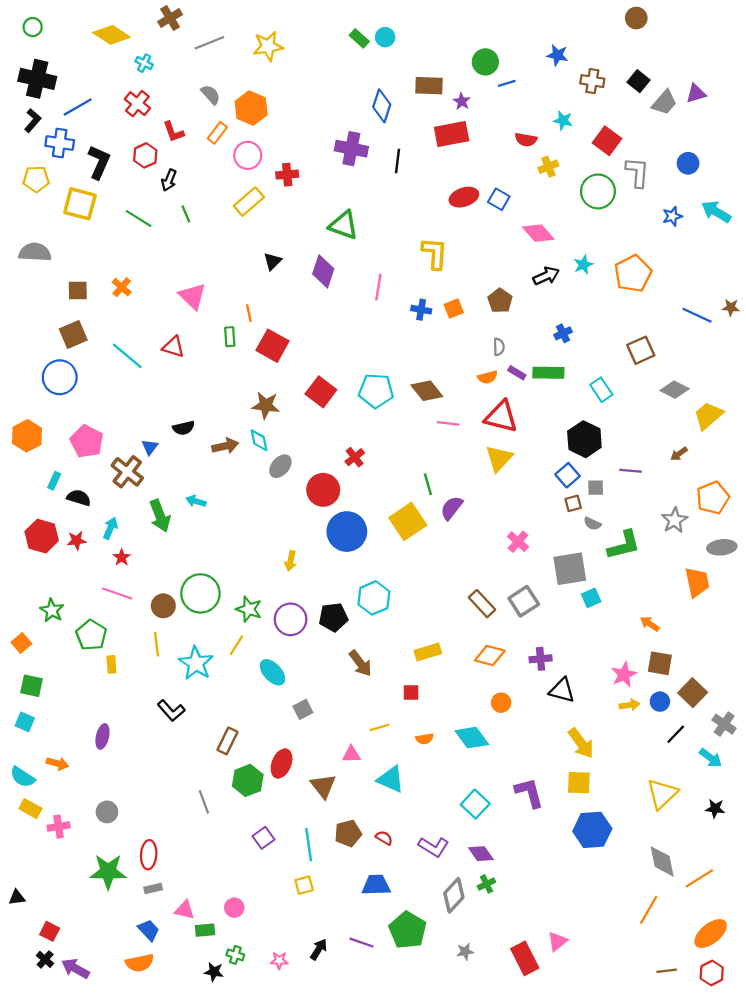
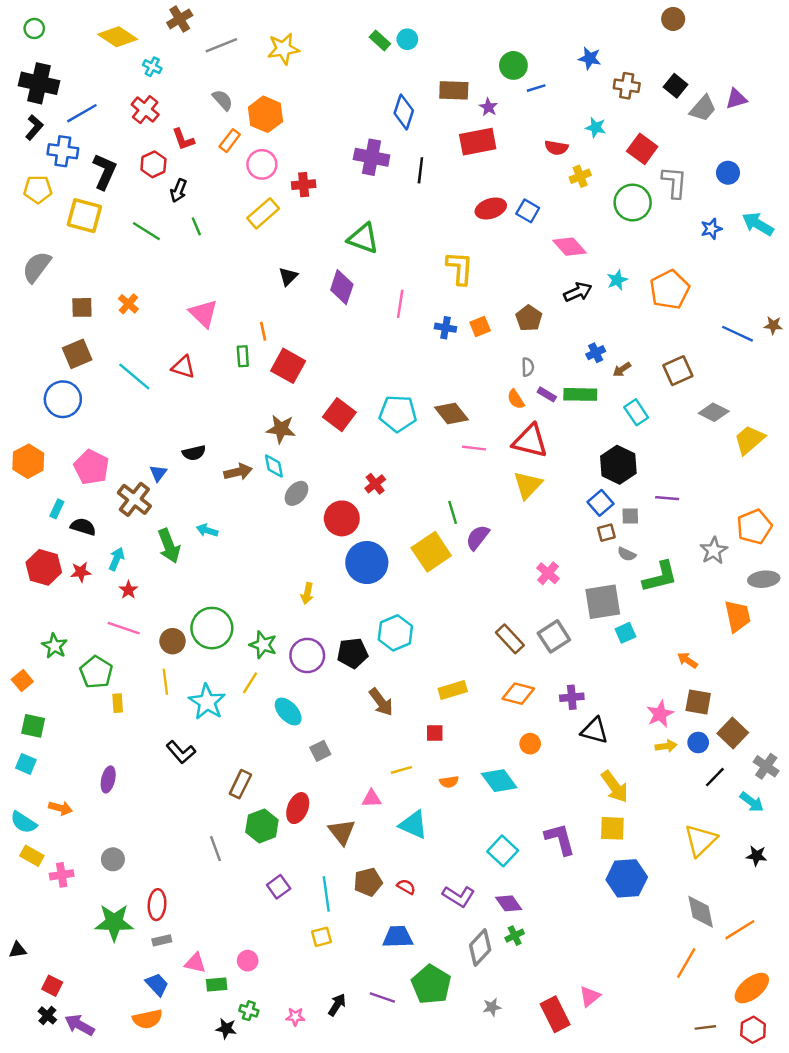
gray semicircle: (35, 252) -> (37, 267), turned -56
orange semicircle: (488, 377) -> (516, 399), turned 72
brown arrow: (679, 454) -> (622, 369), moved

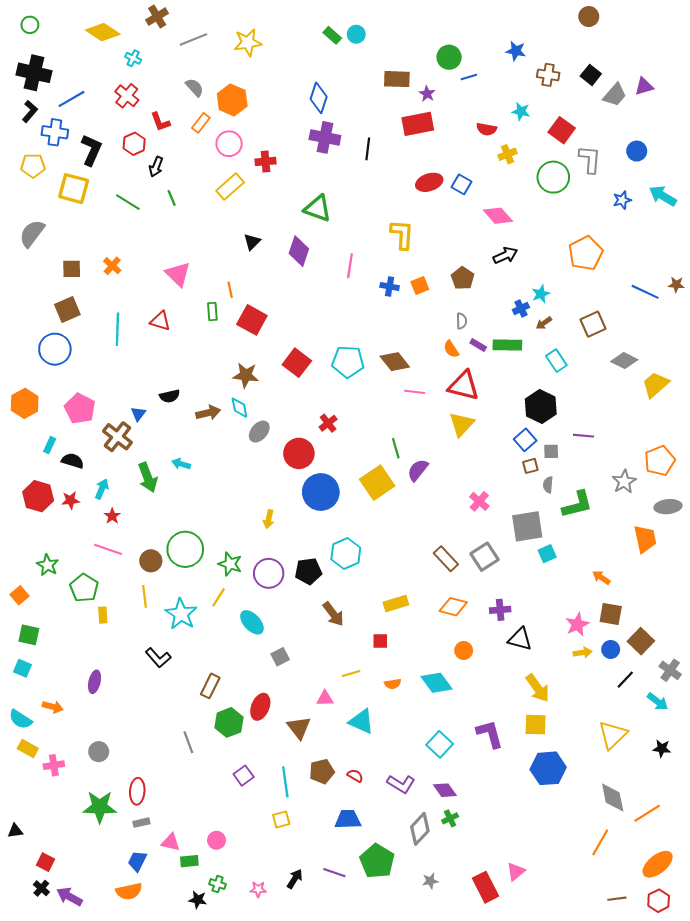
blue diamond: (404, 112) -> (319, 98), moved
cyan star: (617, 280) -> (541, 294), moved
cyan line: (134, 377) -> (117, 329), turned 52
gray semicircle: (627, 554) -> (548, 485), turned 70
blue trapezoid: (157, 984) -> (137, 861), turned -110

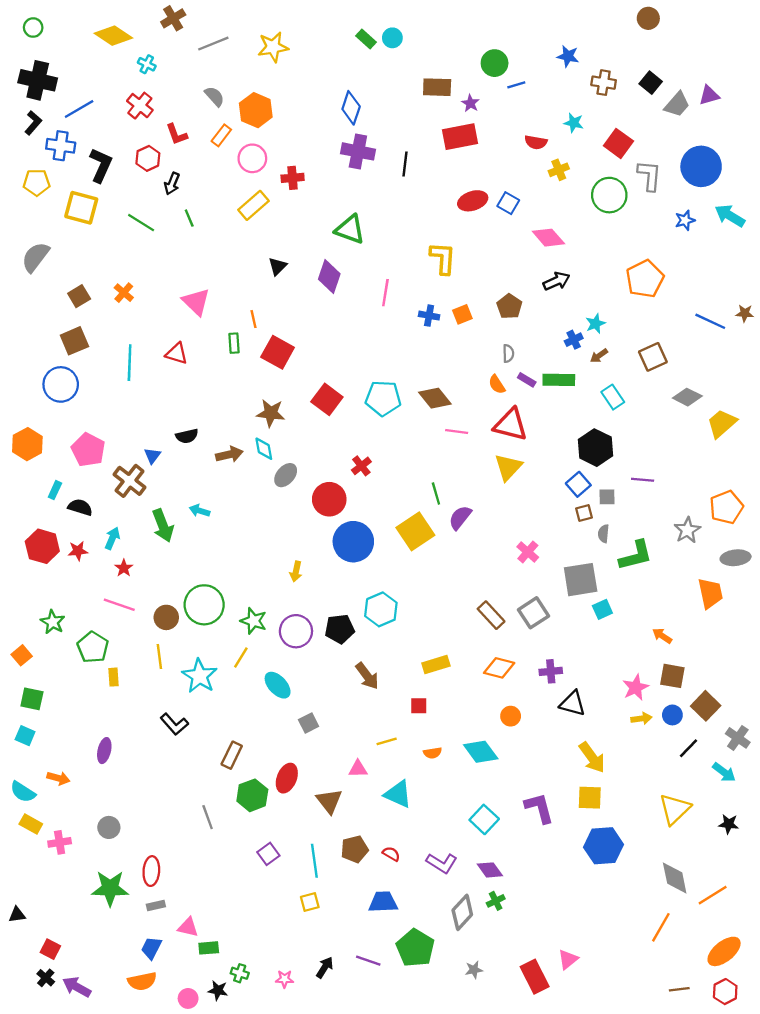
blue circle: (637, 151) -> (701, 166), size x1.8
brown square: (72, 269) -> (79, 296), turned -30
pink circle: (217, 840) -> (188, 998), moved

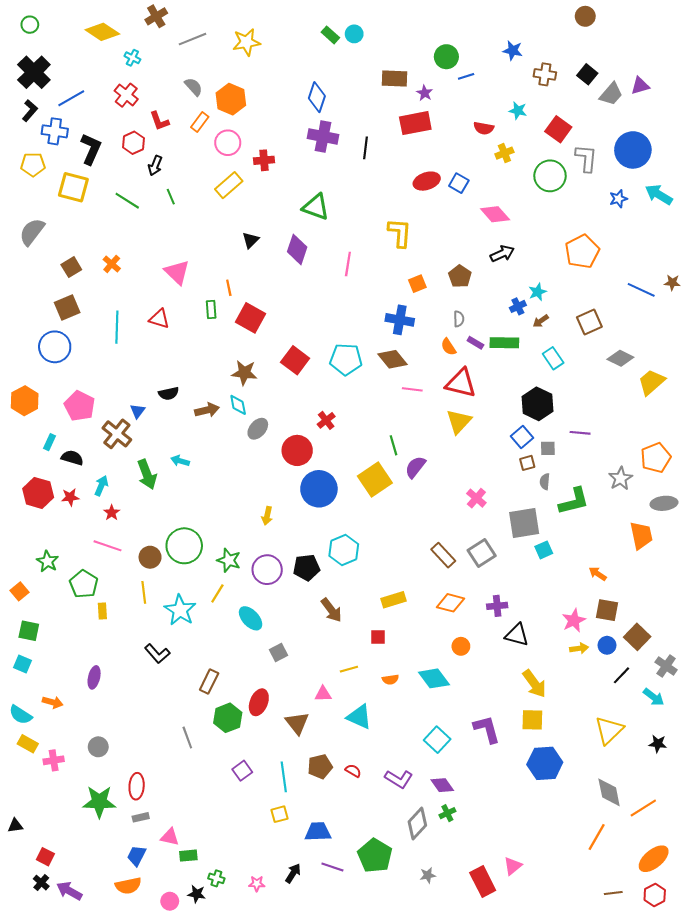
black cross: (38, 80) -> (34, 72), turned 32
blue cross: (429, 316) -> (400, 320), moved, size x1.5
blue trapezoid: (383, 902) -> (318, 832), moved

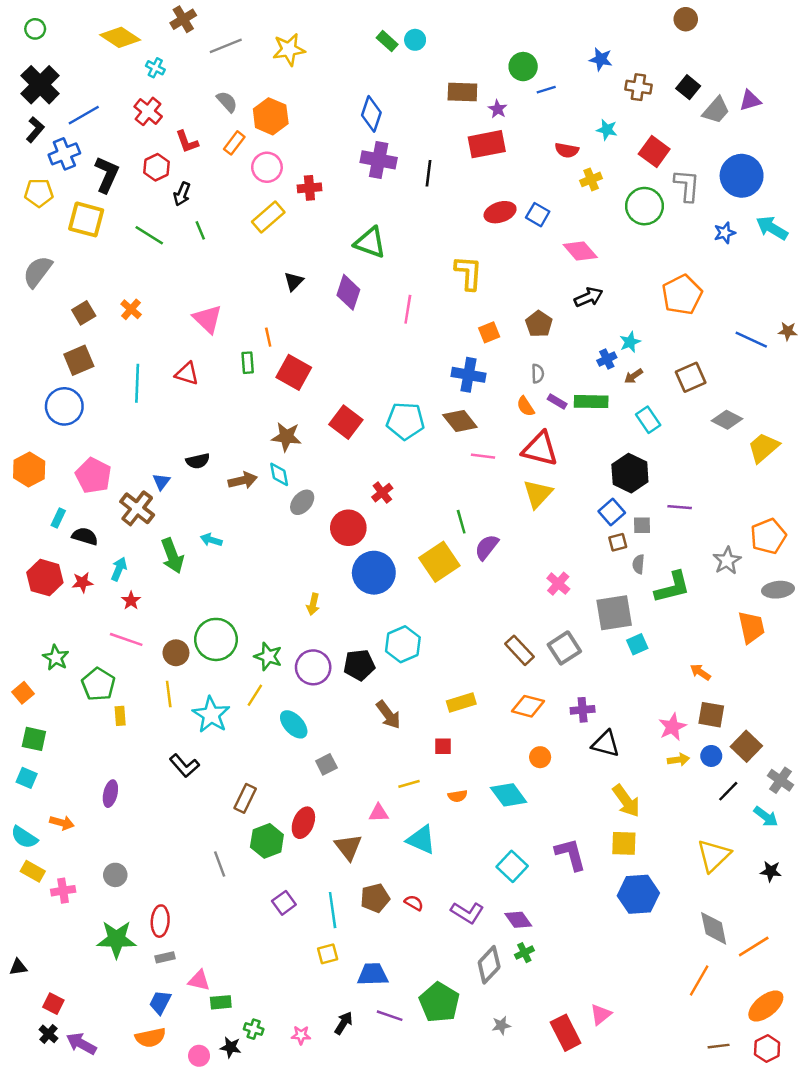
blue cross: (55, 131) -> (64, 154), turned -30

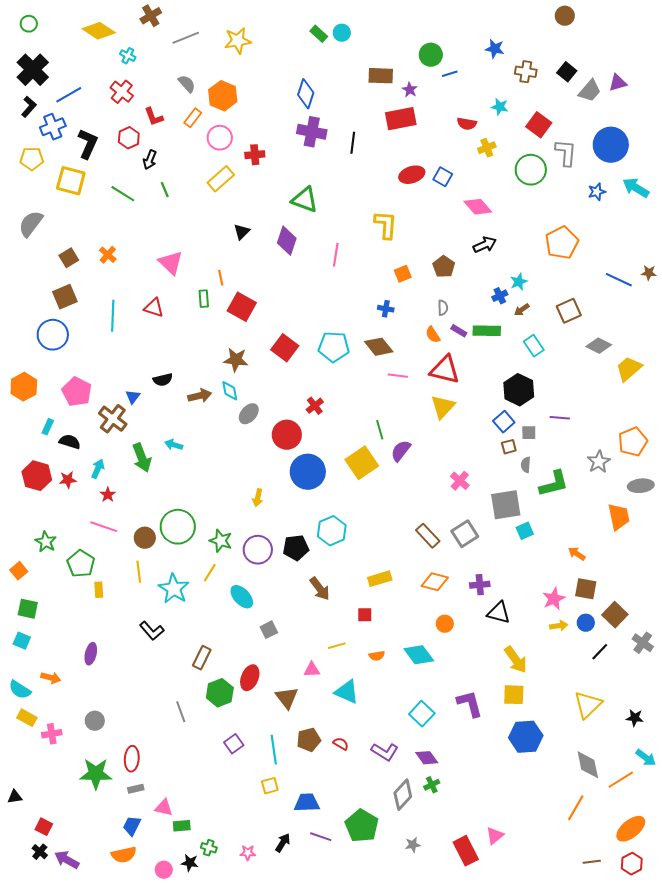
blue cross: (468, 375) -> (386, 309), size x0.6
cyan arrow: (766, 817) -> (646, 758), moved

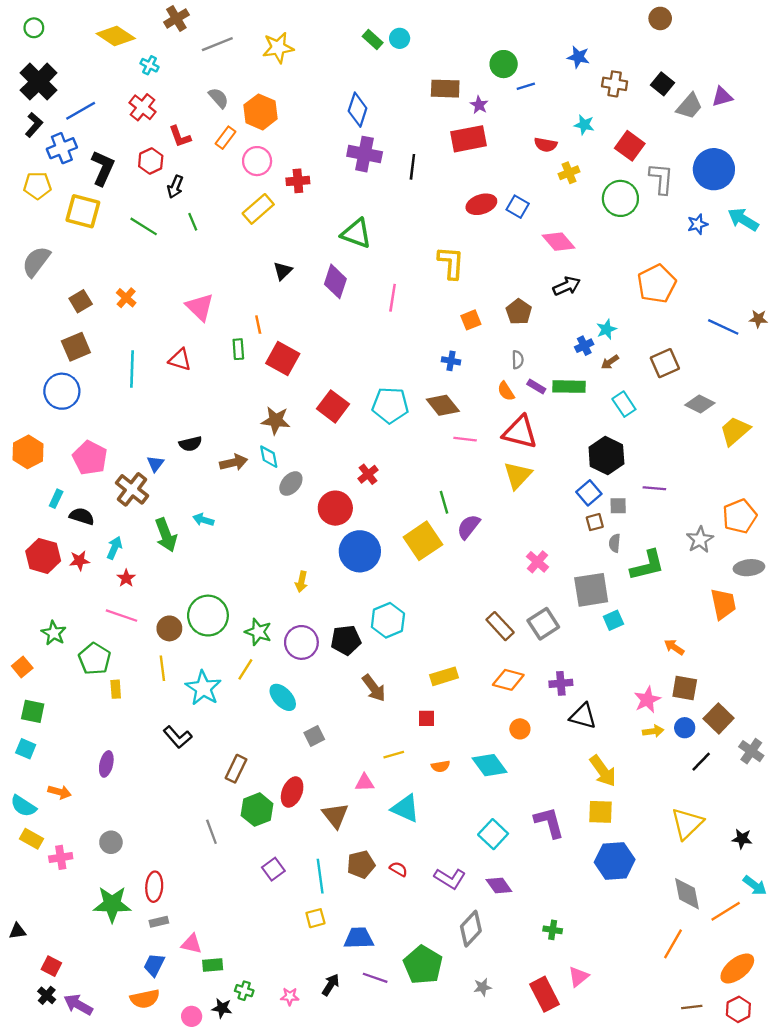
green cross: (432, 785) -> (553, 930), moved, turned 35

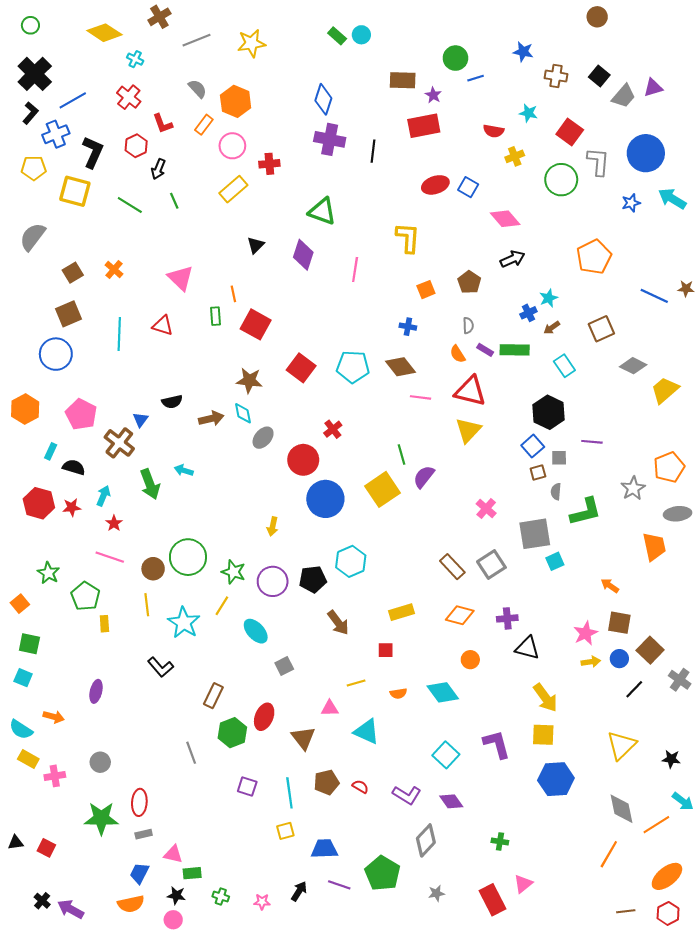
purple square: (273, 869) -> (247, 787), turned -36
red square: (51, 966) -> (46, 848), moved
black star: (222, 1008) -> (176, 895), moved

